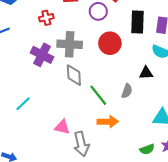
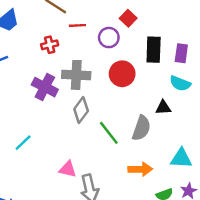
gray diamond: (74, 75) -> (81, 110), turned 40
gray semicircle: (127, 91) -> (141, 128), size x1.5
orange arrow: (108, 122) -> (140, 169), moved

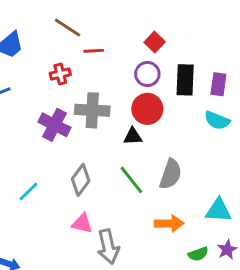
purple circle: (109, 38) -> (147, 74), moved
black triangle: (163, 108) -> (133, 136), moved
gray diamond: (81, 110) -> (81, 180), moved

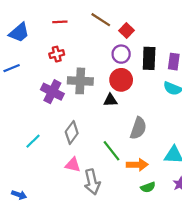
brown line: (68, 28) -> (101, 20), moved
red line: (94, 51) -> (60, 22), moved
green line: (131, 180) -> (111, 151), moved
green semicircle: (198, 254) -> (148, 187), moved

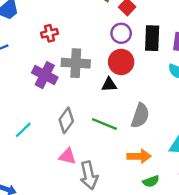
green line: (111, 151) -> (104, 124), moved, turned -30

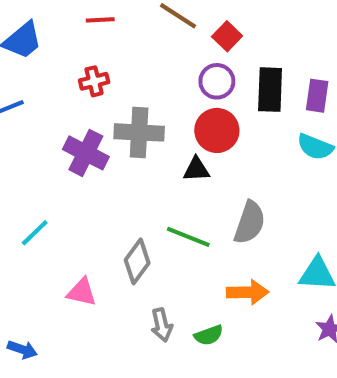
gray diamond: (66, 120) -> (137, 261), moved
cyan line: (23, 130) -> (35, 233), moved
pink triangle: (67, 156) -> (82, 292), moved
gray arrow: (89, 175) -> (162, 325), size x0.7
green semicircle: (151, 181) -> (209, 335), moved

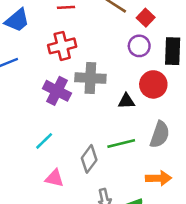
red cross: (94, 81) -> (62, 46), size x1.5
red circle: (217, 130) -> (153, 84), moved
cyan line: (35, 233) -> (44, 141), moved
green line: (188, 237) -> (121, 144), turned -36

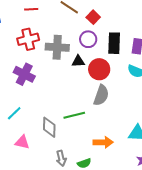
gray cross: (90, 78) -> (57, 47), moved
black triangle: (126, 101) -> (78, 61), moved
gray semicircle: (160, 135) -> (101, 95), moved
gray diamond: (89, 159) -> (49, 127), turned -35

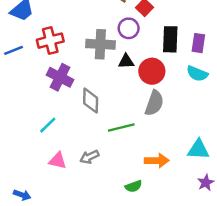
red cross: (28, 39) -> (50, 41), moved
purple circle: (88, 39) -> (129, 28), moved
gray diamond: (49, 127) -> (91, 101), moved
gray arrow: (61, 158) -> (89, 157), moved, turned 77

